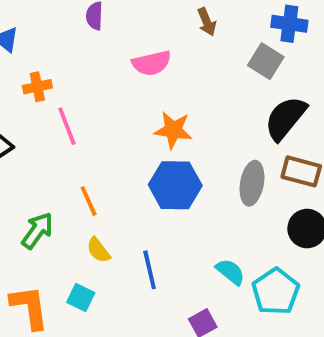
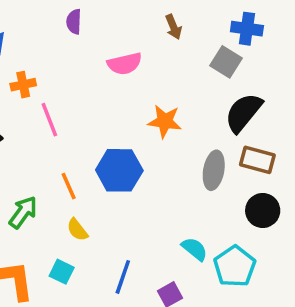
orange star: (173, 130) -> (165, 121), moved
blue hexagon: (175, 185) -> (119, 170), moved
blue line: (150, 270) -> (123, 277), moved, turned 32

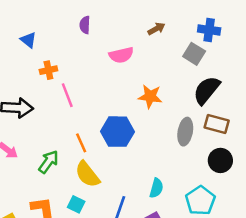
brown arrow: (174, 27) -> (156, 29), turned -96
yellow semicircle: (77, 230) -> (87, 174), size x1.6
cyan semicircle: (194, 249) -> (156, 188), moved, turned 66

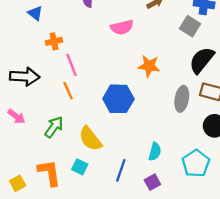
orange line: (81, 143) -> (68, 91), moved

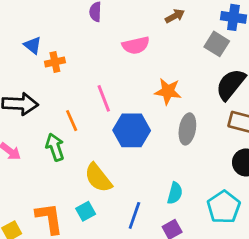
blue triangle: (35, 13) -> (33, 45), moved
pink line: (72, 65) -> (104, 98), moved
gray ellipse: (182, 99) -> (187, 129), moved
green arrow: (54, 127) -> (55, 147), moved, turned -55
cyan square: (80, 167) -> (86, 211), turned 35

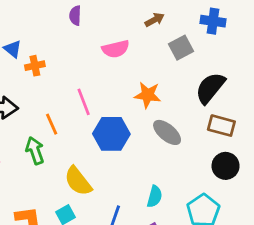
gray square: (217, 44) -> (181, 48), moved, turned 30
gray ellipse: (187, 129) -> (167, 132), turned -60

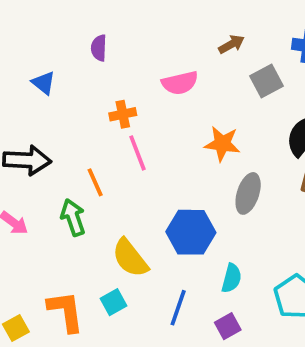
purple semicircle: (75, 16) -> (99, 48), moved
orange cross: (35, 66) -> (123, 114), moved
gray ellipse: (167, 132) -> (248, 193), turned 68
blue hexagon: (111, 134) -> (191, 232), moved

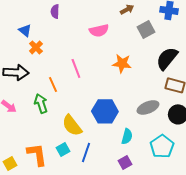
orange cross: (123, 114) -> (36, 47), moved, turned -32
gray ellipse: (248, 193) -> (148, 107), moved, turned 50
blue line: (178, 308) -> (86, 152), moved

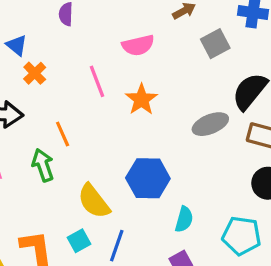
orange star: (122, 63) -> (141, 99), moved, turned 30
pink line: (76, 68) -> (97, 81), moved
gray ellipse: (148, 107) -> (210, 124), moved
cyan pentagon: (162, 146) -> (242, 236), turned -30

